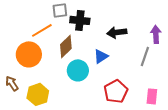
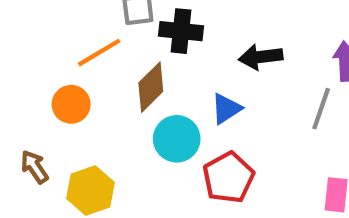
orange circle: (29, 54) -> (71, 104), size x0.7
red pentagon: (116, 91) -> (228, 178), moved

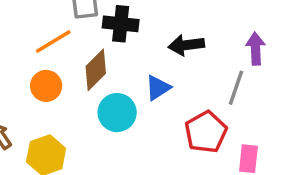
orange circle: (71, 104) -> (46, 86), moved
red pentagon: (228, 178) -> (206, 132), moved

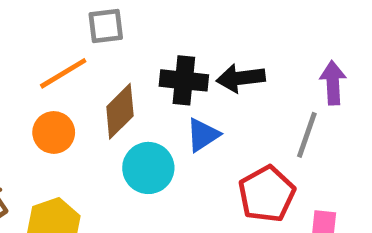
black cross: (121, 24) -> (184, 80), moved

